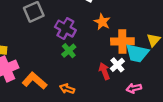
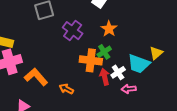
orange cross: (122, 41) -> (91, 60), moved
green cross: (69, 51) -> (104, 52), moved
pink arrow: (134, 88) -> (129, 89), moved

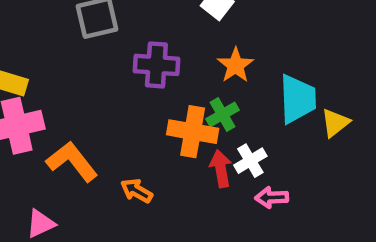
purple cross: (73, 31) -> (156, 65), turned -36
cyan trapezoid: (139, 64) -> (298, 99), moved, turned -115

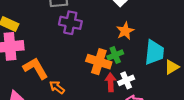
purple cross: (156, 65) -> (70, 23), moved
orange arrow: (136, 191) -> (57, 87), moved

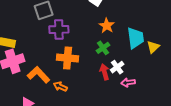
orange cross: (99, 62) -> (68, 58), moved

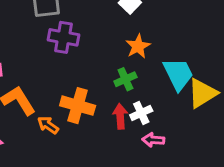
cyan trapezoid: (135, 38) -> (178, 74), turned -30
yellow triangle: (153, 47) -> (202, 93), size x1.5
orange cross: (68, 58) -> (78, 106), moved

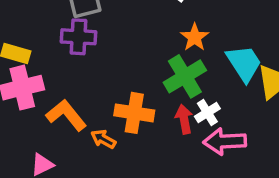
purple cross: (63, 37) -> (79, 37), moved
green cross: (125, 79) -> (185, 76), size x1.6
pink arrow: (153, 140) -> (225, 141), size x1.6

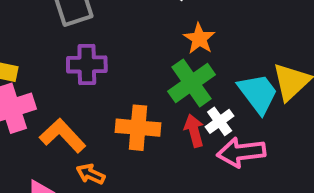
purple cross: (79, 37) -> (87, 64), moved
cyan trapezoid: (244, 63) -> (258, 93), moved
orange arrow: (103, 139) -> (91, 174), moved

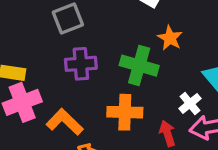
green cross: (192, 83) -> (139, 66), moved, turned -36
red arrow: (194, 131) -> (167, 133), moved

